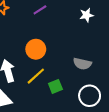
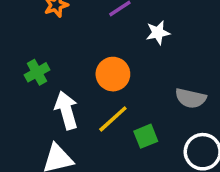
white star: (86, 15) -> (158, 33), moved

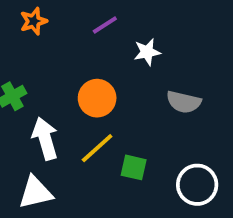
gray semicircle: (191, 98) -> (184, 102), moved
green square: (146, 136) -> (134, 167), turned 35

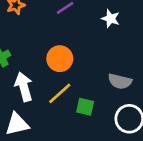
white star: (147, 52) -> (111, 19), moved, turned 30
gray semicircle: (184, 102) -> (120, 81), moved

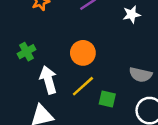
white star: (111, 19) -> (132, 14), turned -30

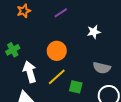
white star: (132, 14) -> (94, 32), moved

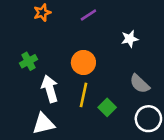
gray semicircle: (102, 68) -> (140, 84), turned 30
yellow line: (57, 77) -> (83, 95), turned -36
green square: (76, 87) -> (107, 107), turned 32

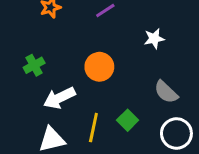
white arrow: (50, 89) -> (59, 98), turned -100
yellow line: (83, 95) -> (93, 128), moved

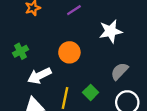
white star: (154, 39) -> (111, 31), size x1.5
gray semicircle: (166, 92) -> (119, 71), turned 90

